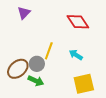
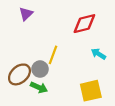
red diamond: (78, 22) -> (84, 24), turned -70
cyan arrow: (76, 55) -> (98, 54), moved

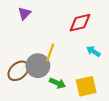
gray circle: (40, 69) -> (38, 66), size x1.5
green arrow: (39, 87) -> (57, 83), moved

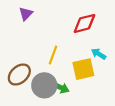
gray circle: (38, 66) -> (44, 85), moved
yellow square: (86, 86) -> (83, 69), moved

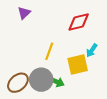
cyan arrow: (99, 54) -> (92, 50), turned -88
brown ellipse: (19, 75) -> (18, 83), moved

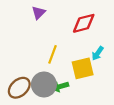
purple triangle: (24, 13) -> (39, 13), moved
green arrow: (56, 82) -> (60, 87), turned 140

